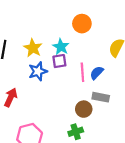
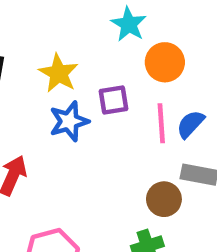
orange circle: (82, 24) -> (165, 62), moved
cyan star: (61, 47) -> (129, 24), moved

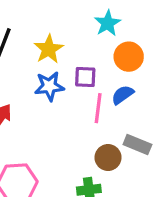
pink line: (161, 123) -> (98, 108), moved
blue semicircle: (190, 124) -> (123, 95), moved

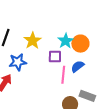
cyan star: (108, 23) -> (66, 41), moved
blue star: (49, 86) -> (18, 62), moved

